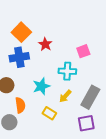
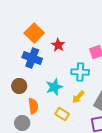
blue cross: (19, 57) -> (32, 58), turned 30

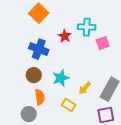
orange square: (34, 33) -> (39, 13), moved
cyan cross: (80, 72) -> (87, 27), moved
brown circle: (19, 86) -> (34, 75), moved

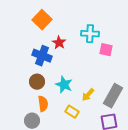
red star: (65, 36) -> (59, 43), moved
pink square: (103, 43) -> (106, 50), turned 32
cyan star: (61, 78) -> (64, 85), turned -30

